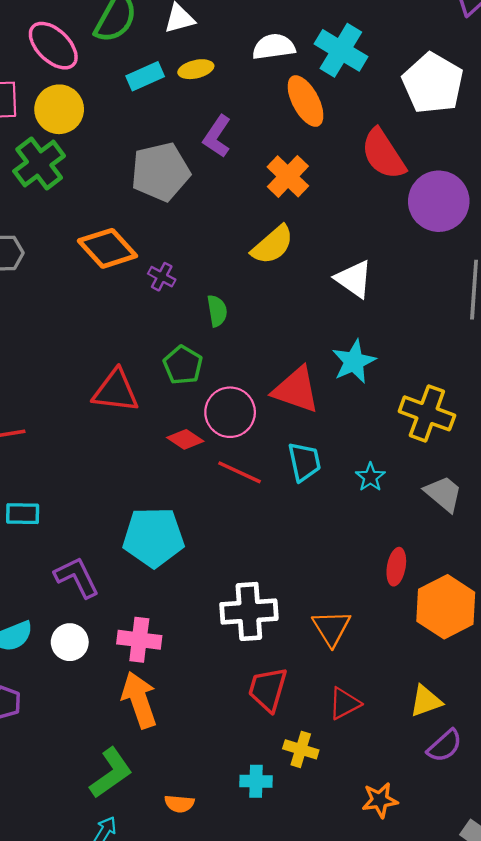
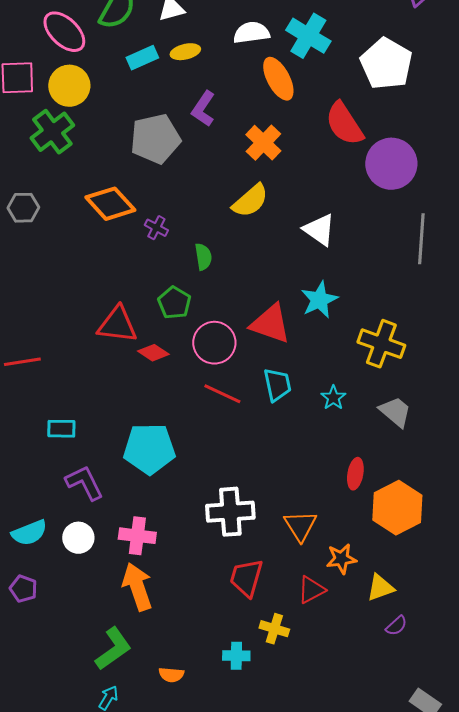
red diamond: (185, 439) -> (153, 353), moved
cyan rectangle: (23, 514) -> (61, 429), moved
purple semicircle: (445, 746) -> (396, 626), size x0.7
orange star: (380, 800) -> (341, 559), moved

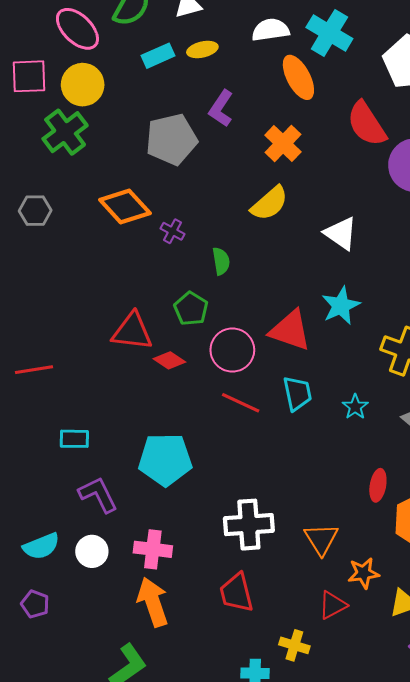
red trapezoid: (246, 578) -> (236, 593), moved, turned -30

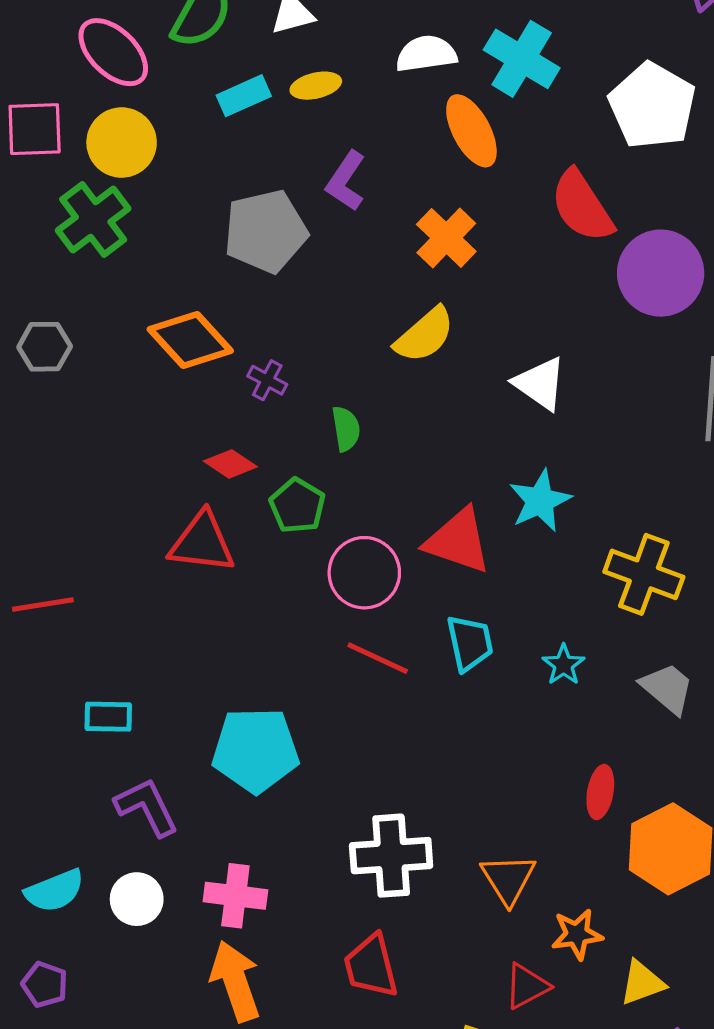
red diamond: (169, 360) -> (230, 464), moved

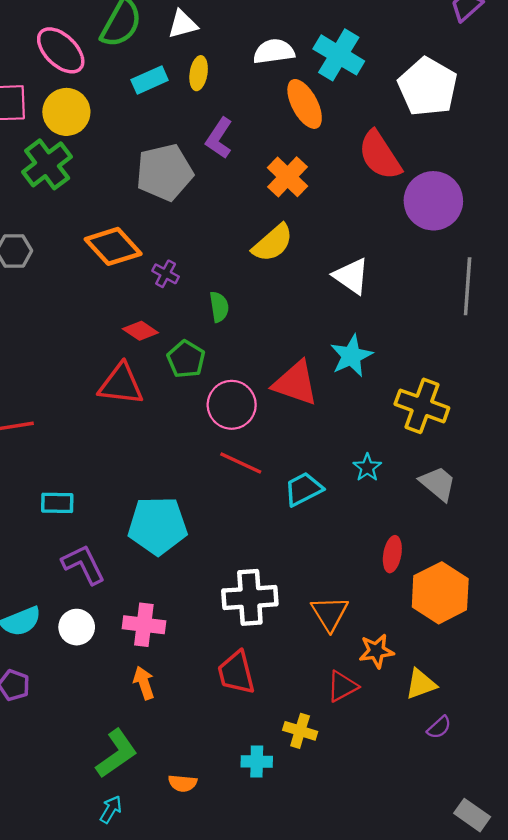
yellow ellipse: (316, 86) -> (199, 73), turned -68
cyan trapezoid: (470, 643) -> (303, 489), moved, turned -105
orange arrow: (235, 981) -> (144, 683), size x0.6

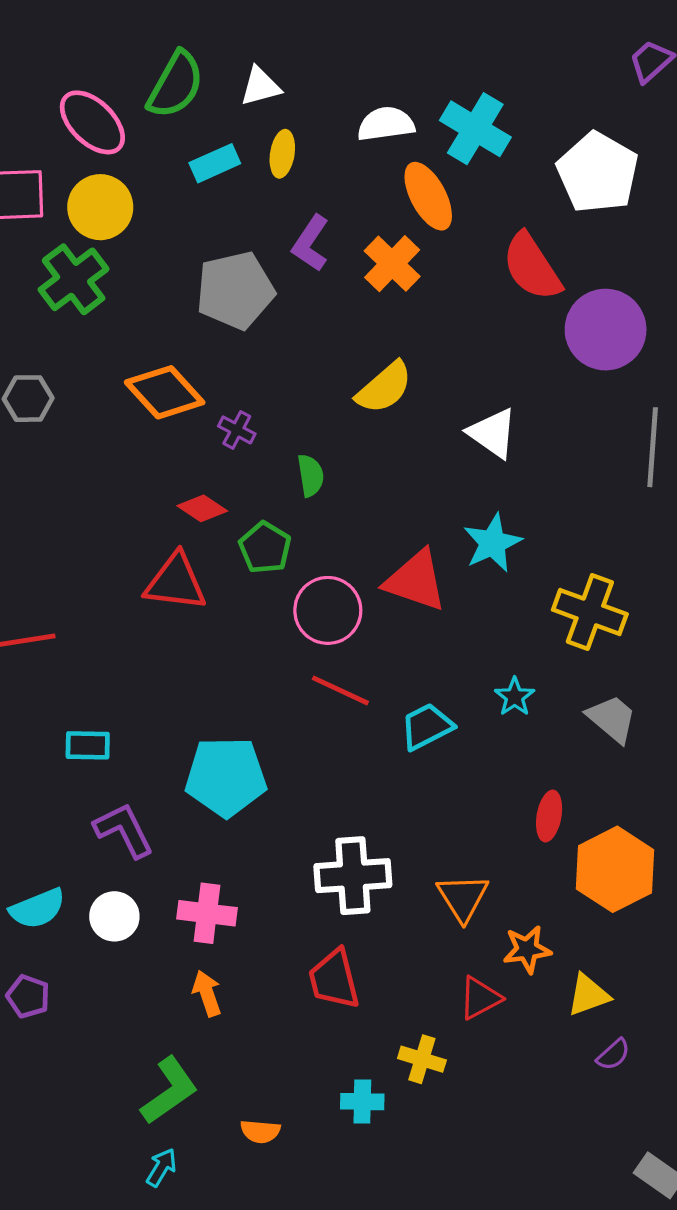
orange cross: (287, 177) -> (392, 264), moved

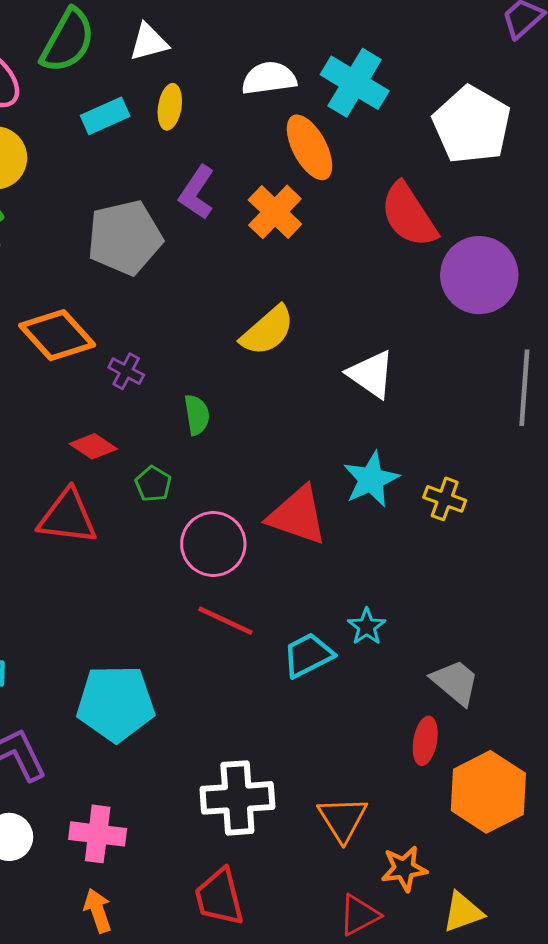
green pentagon: (265, 548) -> (153, 484), size x0.7
yellow cross: (590, 612) -> (445, 499), moved, size x0.6
cyan star: (515, 697) -> (367, 627), moved
gray trapezoid: (612, 719) -> (455, 682), moved

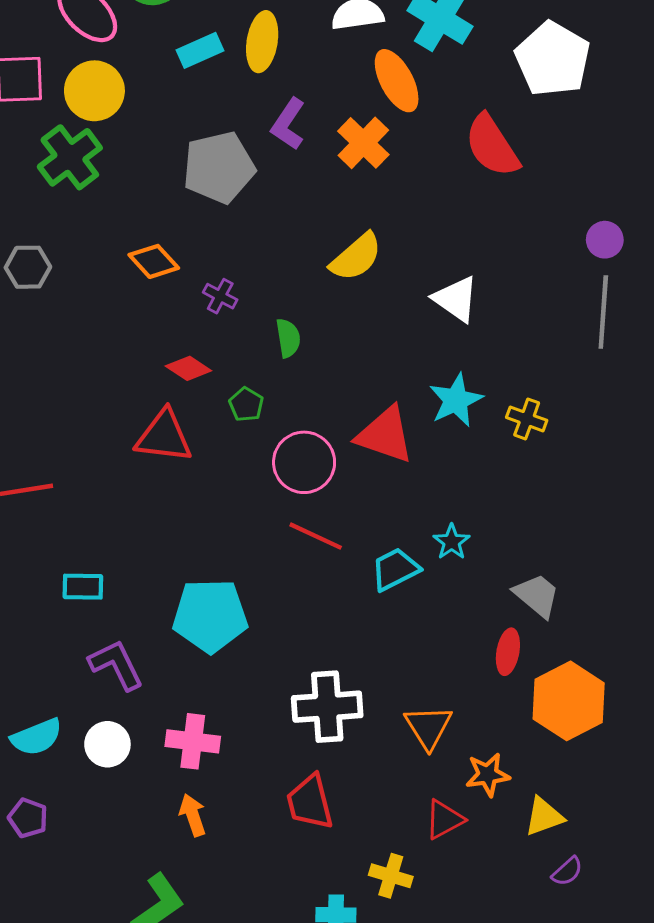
yellow ellipse: (170, 107) -> (262, 42), size x1.4
purple circle: (479, 275) -> (605, 240), moved, size x0.5
orange diamond: (57, 335) -> (154, 261), size x0.7

